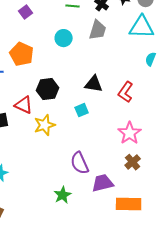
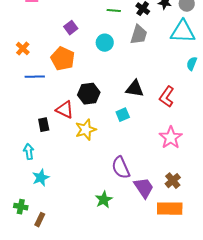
purple square: (26, 12) -> (71, 28), moved
brown cross: (133, 162) -> (173, 181), moved
purple trapezoid: (103, 183) -> (144, 188), turned 70

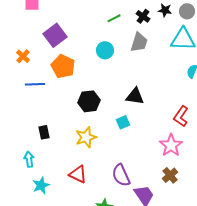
green line: (114, 11) -> (114, 18), turned -32
purple square: (71, 28) -> (55, 35), moved, size x1.6
red L-shape: (167, 97) -> (181, 116), moved
red triangle: (65, 110) -> (78, 174), moved
brown cross: (173, 181) -> (170, 175), moved

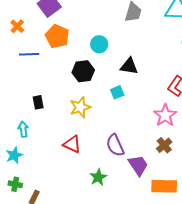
cyan circle: (105, 50) -> (99, 44), moved
cyan star: (41, 185) -> (14, 155), moved

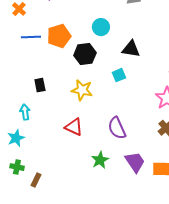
orange pentagon: (57, 36) -> (59, 36), moved, turned 30
yellow star: (80, 107) -> (82, 90), turned 30
purple trapezoid: (138, 165) -> (135, 162), moved

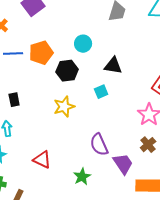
black rectangle: (40, 85) -> (14, 100), moved
yellow star: (82, 90) -> (64, 107), turned -30
red triangle: (74, 127) -> (42, 160), moved
purple trapezoid: (135, 162) -> (123, 164), moved

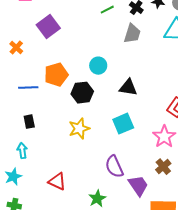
blue line: (13, 54) -> (28, 88), moved
cyan square: (101, 92) -> (123, 124), moved, size x1.5

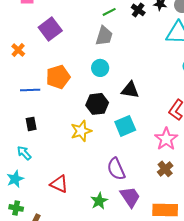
gray trapezoid: (132, 34) -> (104, 36), moved
black hexagon: (82, 93) -> (97, 104), moved
cyan arrow: (22, 151) -> (24, 153), turned -35
purple trapezoid: (138, 186) -> (130, 197), moved

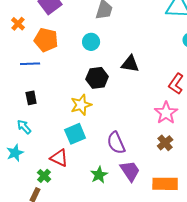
cyan circle: (100, 68) -> (91, 42), moved
orange pentagon: (58, 77) -> (46, 40), moved, turned 30
cyan square: (125, 126) -> (75, 134), moved
green cross: (16, 208) -> (44, 176), moved, turned 32

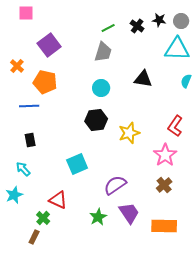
cyan circle: (91, 42) -> (101, 88), moved
black triangle: (130, 64) -> (143, 79), moved
yellow star: (81, 105) -> (129, 133), moved
cyan square: (75, 134) -> (77, 164), moved
purple semicircle: (116, 143) -> (115, 185), turned 80

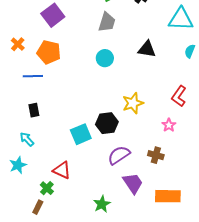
orange cross: (17, 66) -> (18, 44), moved
black hexagon: (96, 120) -> (107, 123), moved
pink star: (165, 155) -> (169, 125), size x0.6
brown cross: (164, 185) -> (156, 155), moved, turned -35
green star: (98, 217) -> (102, 204), moved

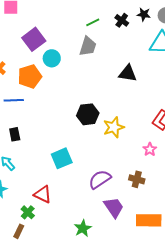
orange pentagon: (49, 52) -> (30, 76), turned -30
cyan circle: (105, 58) -> (52, 58), moved
black hexagon: (107, 123) -> (88, 114), moved

